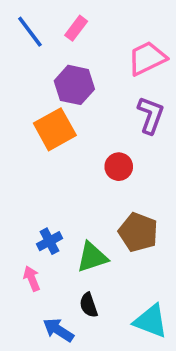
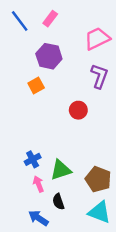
orange square: (55, 129) -> (36, 86), size x0.6
brown pentagon: (138, 232) -> (98, 179), moved
pink arrow: (32, 278) -> (38, 184), moved

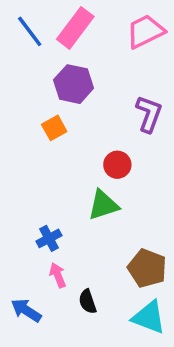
pink rectangle: (50, 19) -> (75, 28), size x1.6
pink trapezoid: (97, 39) -> (145, 31), moved
green triangle: (61, 170) -> (103, 205), moved
blue arrow: (38, 218) -> (26, 310), moved

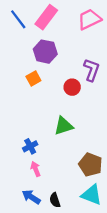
red circle: (117, 165) -> (72, 87), moved
black semicircle: (88, 302) -> (55, 200), moved
blue arrow: (26, 310) -> (31, 197), moved

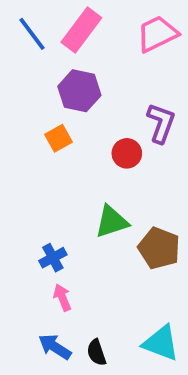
brown pentagon: (90, 165) -> (159, 248), moved

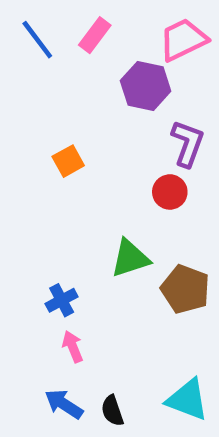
pink rectangle: (81, 30) -> (95, 35), size x0.7
purple hexagon: (79, 91) -> (146, 86), moved
red circle: (127, 153) -> (170, 192), moved

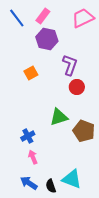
purple hexagon: (146, 86) -> (47, 39), moved
purple L-shape: (187, 143) -> (70, 65), moved
cyan triangle: (187, 400) -> (72, 179), moved

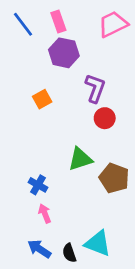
pink rectangle: (43, 16) -> (58, 22), turned -56
blue cross: (28, 136) -> (38, 185), turned -32

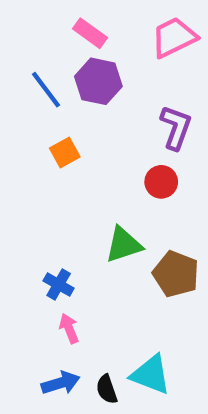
pink rectangle: (58, 22) -> (90, 33), turned -35
blue line: (23, 24) -> (46, 90), moved
purple L-shape: (95, 88) -> (176, 127), moved
blue arrow: (39, 249) -> (61, 383), turned 130

